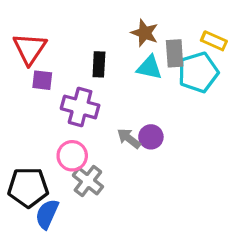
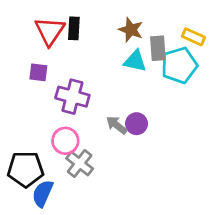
red triangle: (30, 49) -> (50, 31), moved
black rectangle: (99, 64) -> (74, 28), moved

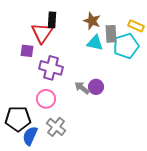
red triangle: (50, 31) -> (42, 33), moved
gray cross: (80, 164) -> (56, 127), moved

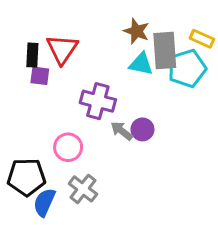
black rectangle: (52, 20) -> (32, 55), moved
gray rectangle: (111, 34) -> (165, 51), size x1.4
purple cross: (51, 68) -> (98, 101), moved

